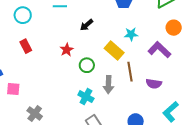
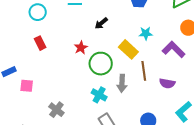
green circle: (87, 65) -> (101, 64), size x1.5
gray cross: (35, 113) -> (56, 110), moved

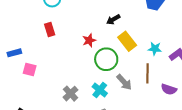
cyan star: (146, 33) -> (155, 49), moved
yellow rectangle: (128, 49) -> (127, 41), moved
gray arrow: (122, 83) -> (124, 82), turned -54
gray cross: (56, 110) -> (71, 94), moved

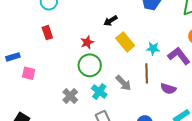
green circle: (106, 59) -> (90, 65), moved

